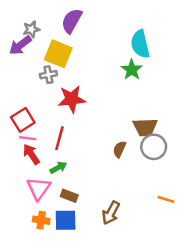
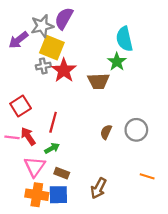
gray star: (31, 29) -> (42, 26), moved, size x1.5
red star: (72, 99) -> (64, 70), moved, turned -30
brown trapezoid: (145, 127) -> (98, 81), moved
pink line: (28, 138) -> (12, 137), moved
orange cross: (41, 220) -> (37, 195), size x1.5

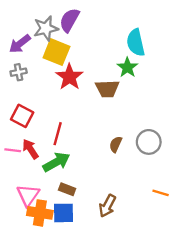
gray cross: (43, 66) -> (19, 72), moved
red square: (21, 106) -> (22, 116), turned -30
green arrow: (52, 148) -> (56, 162), size x1.6
pink triangle: (35, 167) -> (28, 195), moved

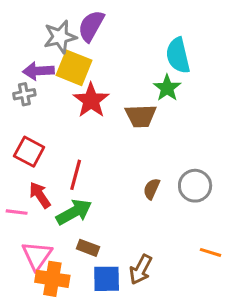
purple arrow: (20, 44) -> (38, 71), moved, turned 35
pink line: (13, 150) -> (17, 212), moved
blue square: (64, 213) -> (107, 279), moved

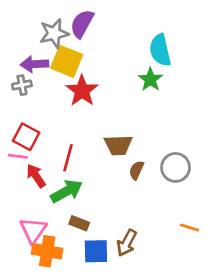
brown trapezoid: (141, 116) -> (118, 145), moved
pink line: (17, 212) -> (18, 156), moved

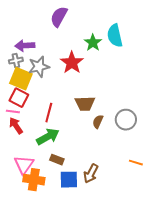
gray star: (54, 33) -> (39, 67), moved
yellow square: (67, 61) -> (21, 79), moved
green star: (150, 79) -> (93, 43), moved
red star: (82, 91) -> (72, 63), moved
red arrow: (36, 176) -> (16, 126), moved

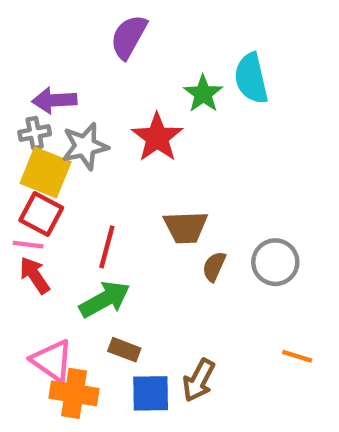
pink triangle: (24, 165) -> (52, 361), turned -30

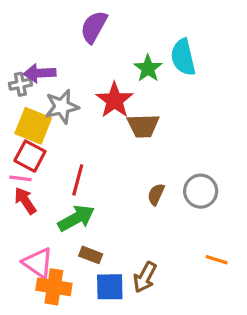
gray cross: (35, 133) -> (20, 84), moved
brown trapezoid: (186, 227) -> (143, 126), moved

